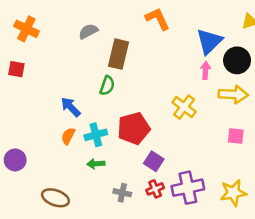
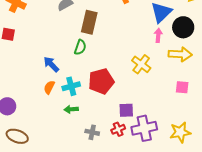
purple square: (154, 161) -> (126, 110), moved, turned -35
brown ellipse: (55, 198) -> (17, 136), moved

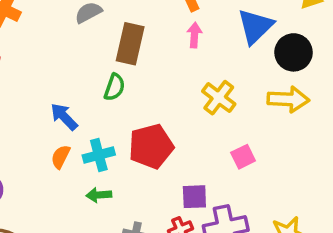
pink arrow: (158, 35) -> (194, 35), moved
yellow cross: (141, 64) -> (219, 98), moved
pink square: (182, 87) -> (243, 157), moved, turned -32

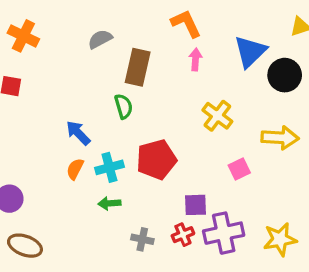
green semicircle: (114, 87) -> (124, 106), turned -35
yellow arrow: (288, 99) -> (280, 138), moved

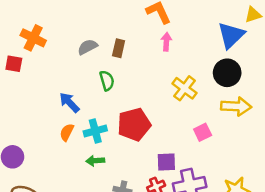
orange cross: (23, 36) -> (33, 38), moved
gray semicircle: (100, 39) -> (87, 47), moved
blue triangle: (250, 52) -> (231, 35), moved
brown rectangle: (138, 67) -> (119, 48), size x0.6
black circle: (285, 75) -> (227, 73), moved

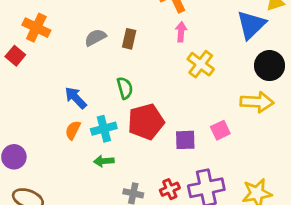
red square: (14, 64) -> (15, 56), turned 30
black circle: (227, 73) -> (270, 66), moved
green semicircle: (107, 81) -> (125, 88), moved
yellow cross: (184, 88) -> (201, 64), moved
purple square: (166, 162) -> (185, 140), moved

